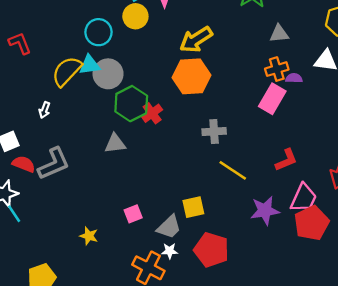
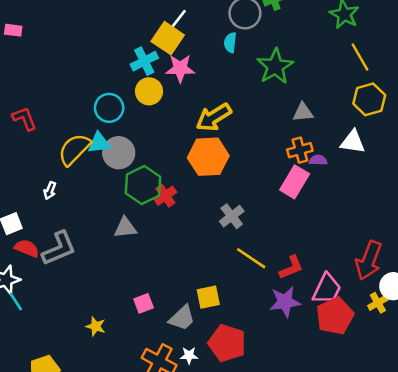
gray cross: (214, 131) -> (232, 216), turned -35
red L-shape: (286, 160) -> (291, 267), moved
white star: (170, 251) -> (189, 356), moved

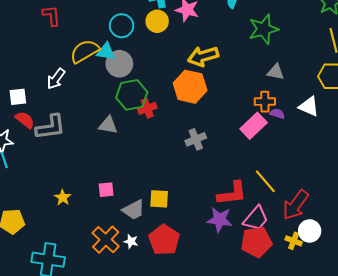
white arrow: (50, 191) -> (56, 79), size x1.5
yellow line: (251, 258) -> (265, 181), moved
red L-shape: (291, 267) -> (232, 193), size x1.4
yellow cross: (378, 303) -> (294, 241), turned 35

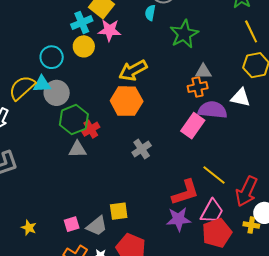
orange cross: (265, 102) -> (198, 87), moved
purple semicircle: (277, 114) -> (213, 110), size x2.0
gray triangle: (108, 125) -> (77, 149), moved
pink square: (106, 190) -> (72, 224), moved

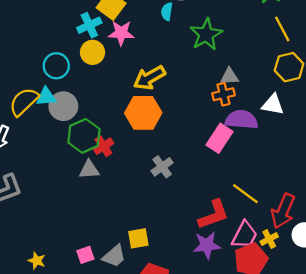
yellow cross: (251, 225) -> (269, 239), moved, turned -35

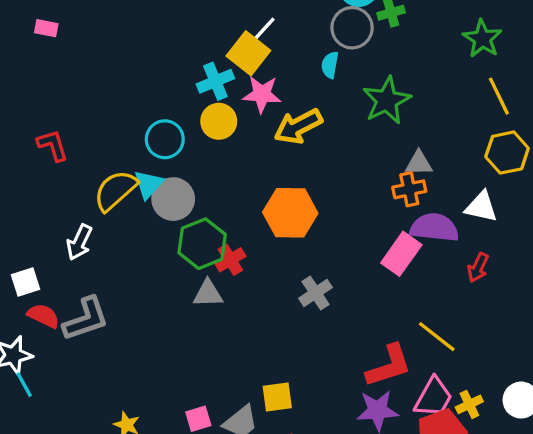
yellow arrow: (149, 78) -> (298, 126), moved
cyan triangle: (46, 97) -> (148, 184), turned -45
red arrow: (283, 211) -> (478, 268), moved, size x0.6

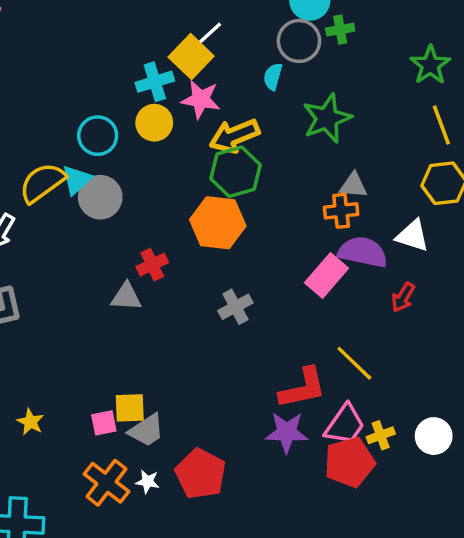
green hexagon: (202, 244) -> (236, 172), moved
yellow square: (277, 397) -> (130, 408), moved

